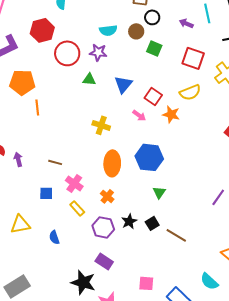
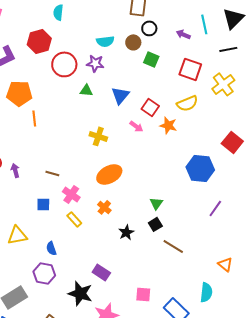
blue hexagon: (149, 157) -> (200, 168), moved
orange ellipse: (112, 163) -> (109, 174), turned 60
black square: (152, 223) -> (155, 224), moved
purple hexagon: (103, 227) -> (44, 273), moved
cyan semicircle: (209, 281) -> (206, 292), turned -126

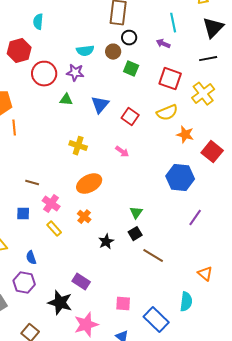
cyan line: (204, 24) -> (173, 23), moved
orange star: (168, 125) -> (185, 135), moved
pink arrow: (136, 126) -> (122, 152), moved

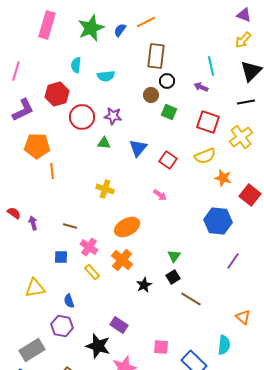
cyan semicircle: (85, 51) -> (106, 76), moved
yellow cross: (78, 146) -> (105, 189), moved
orange cross: (84, 217) -> (122, 260), size x1.5

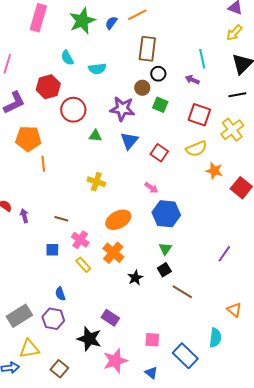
cyan semicircle: (76, 65) -> (67, 58), turned -35
purple star: (113, 116) -> (122, 109), moved, size x1.4
blue hexagon: (218, 221) -> (166, 214), moved
yellow triangle: (35, 288) -> (29, 349), moved
gray rectangle: (32, 350) -> (19, 316), moved

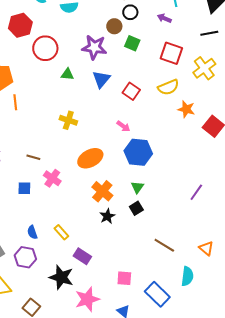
orange cross: (113, 253) -> (102, 191), moved
yellow rectangle: (83, 265) -> (61, 232), moved
brown line: (182, 292) -> (164, 245), moved

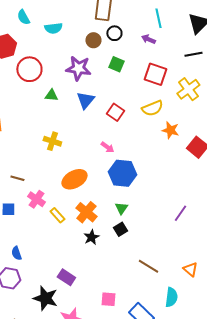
brown circle: (114, 26) -> (93, 40), moved
yellow rectangle: (61, 232) -> (57, 215), moved

